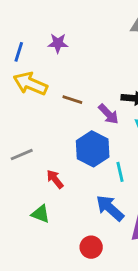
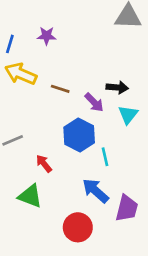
green triangle: (41, 214) -> (30, 196), size x1.4
red circle: (91, 247) -> (78, 227), size x1.4

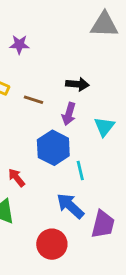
black arrow: (117, 87) -> (77, 84), moved
purple arrow: (94, 102) -> (69, 114), turned 60

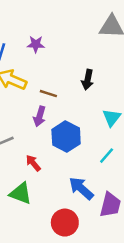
black arrow: (77, 84) -> (88, 80), turned 96
purple arrow: (69, 114) -> (40, 116), moved
cyan line: (80, 170) -> (107, 156), moved, turned 54

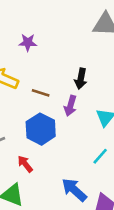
purple arrow: (40, 116) -> (70, 106), moved
blue hexagon: (66, 137) -> (41, 129), moved

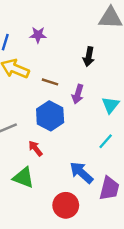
black arrow: (81, 79) -> (89, 57), moved

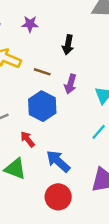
black arrow: (89, 57) -> (68, 45), moved
blue arrow: (81, 173) -> (58, 161), moved

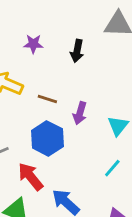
black arrow: (68, 45) -> (77, 51), moved
red arrow: (27, 139) -> (30, 177), size x1.5

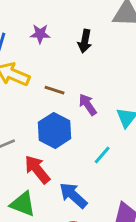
purple arrow: (80, 113) -> (88, 105), turned 130
cyan line: (112, 168) -> (102, 155), moved

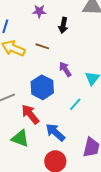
purple star: (40, 34) -> (39, 11), moved
brown line: (55, 90) -> (42, 46), moved

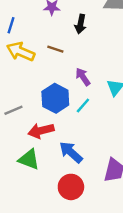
cyan line: (75, 104) -> (83, 105), moved
red arrow: (30, 114) -> (41, 131), turned -65

